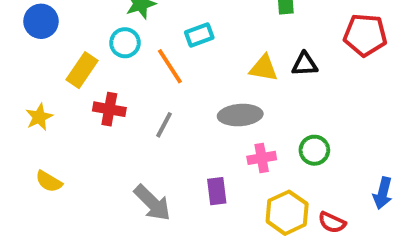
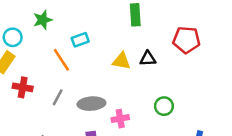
cyan circle: (125, 43) -> (13, 37), moved
gray ellipse: (240, 115) -> (91, 104), moved
green circle: (314, 150) -> (164, 106), moved

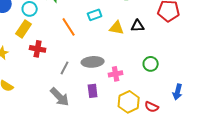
cyan rectangle: (80, 40) -> (95, 15), moved
gray line: (58, 97) -> (65, 68), moved

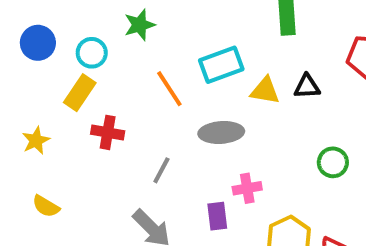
cyan rectangle: (95, 15) -> (221, 65), size x1.5
gray ellipse: (93, 62) -> (221, 132), moved
pink cross: (116, 74) -> (247, 188), moved

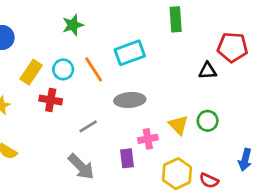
cyan circle: (92, 53) -> (63, 69), moved
black triangle: (307, 87) -> (208, 71), moved
yellow triangle: (265, 91) -> (178, 125), moved, turned 35
gray line: (161, 170) -> (88, 126), turned 30

